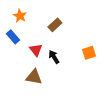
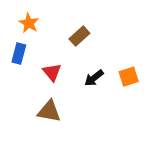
blue rectangle: (13, 37) -> (19, 53), turned 56
black arrow: (54, 57) -> (94, 78), moved, turned -96

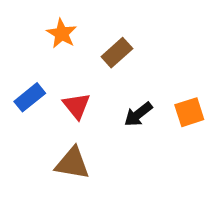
orange star: (29, 23) -> (62, 33), moved
blue rectangle: (19, 53) -> (30, 97), moved, turned 36

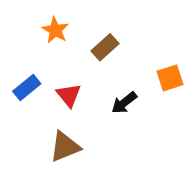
orange square: (189, 112) -> (170, 78), moved
brown triangle: (72, 163) -> (65, 147), turned -32

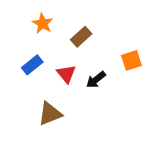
blue rectangle: (27, 87) -> (32, 65), moved
red triangle: (69, 95) -> (66, 74), moved

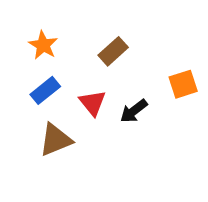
orange star: (43, 23) -> (43, 45), moved
brown triangle: (50, 114) -> (56, 140), moved

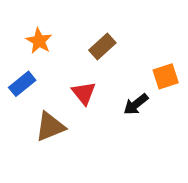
blue rectangle: (45, 90) -> (22, 84), moved
black arrow: (134, 111) -> (136, 104), moved

